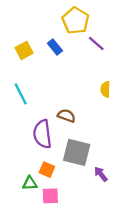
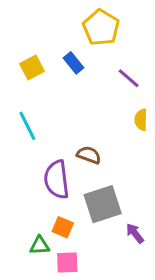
purple line: (96, 44) -> (129, 78), moved
gray square: (77, 152) -> (103, 204), turned -32

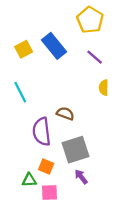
yellow pentagon: (101, 28) -> (90, 20), moved
blue rectangle: (73, 63) -> (54, 46), size x1.6
purple arrow: (135, 233) -> (81, 177), moved

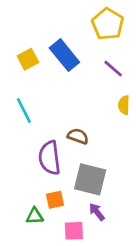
gray square: (75, 150) -> (90, 179), turned 32
orange square: (46, 167) -> (55, 200), turned -35
pink square: (50, 192) -> (74, 231), moved

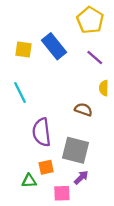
yellow square: (28, 59) -> (23, 50), turned 36
brown semicircle: (78, 136) -> (83, 110), moved
purple arrow: (97, 212) -> (81, 177), turned 84

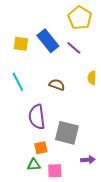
purple line: (95, 57) -> (74, 48), moved
brown semicircle: (83, 110) -> (57, 85), moved
purple arrow: (81, 177) -> (88, 160), moved, turned 40
green triangle: (29, 181) -> (34, 165), moved

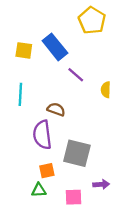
purple line: (74, 48) -> (76, 75), moved
cyan line: (18, 82) -> (20, 94), turned 30
brown semicircle: (57, 85) -> (56, 109), moved
pink square: (55, 171) -> (73, 197), moved

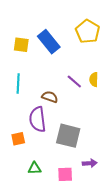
yellow pentagon: (92, 20) -> (88, 31), moved
purple line: (76, 75) -> (74, 82), moved
orange square: (47, 171) -> (18, 139), moved

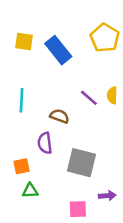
yellow square: (21, 45) -> (24, 41), moved
purple semicircle: (38, 119) -> (45, 143), size x0.7
green triangle: (35, 168) -> (30, 191), moved

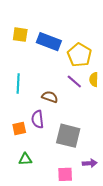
yellow pentagon: (105, 38) -> (79, 55), moved
blue rectangle: (58, 50) -> (49, 42), turned -30
orange square: (22, 166) -> (19, 129), moved

